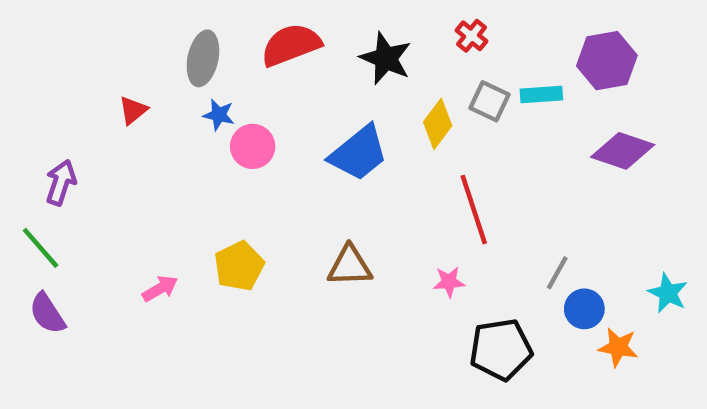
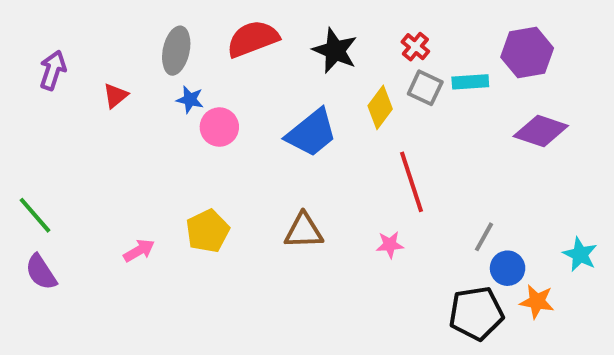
red cross: (471, 36) -> (415, 47), moved
purple arrow: (61, 183) -> (53, 70), moved
black pentagon: (501, 349) -> (476, 313), moved

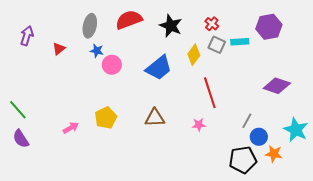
purple diamond: (541, 131) -> (277, 86), moved
cyan star: (580, 254) -> (296, 130), size x1.4

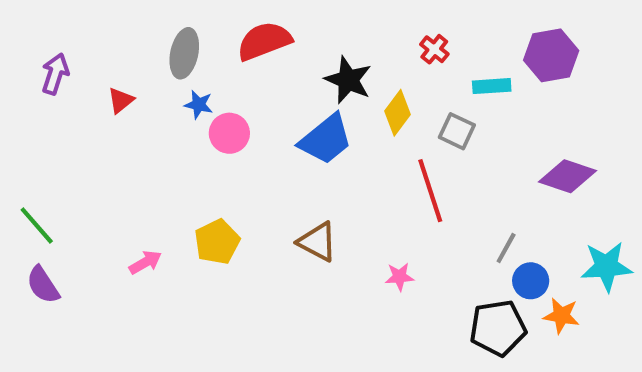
black star: (171, 26) -> (348, 80), moved
gray square: (217, 45) -> (457, 131), moved
brown triangle: (155, 118) -> (317, 242), turned 30
pink star: (199, 125) -> (399, 277), moved
cyan star: (296, 130) -> (606, 266), turned -30

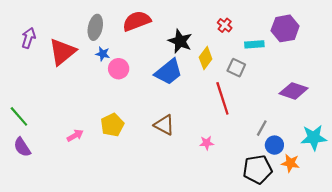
red triangle: (121, 100) -> (62, 52), size x2.0

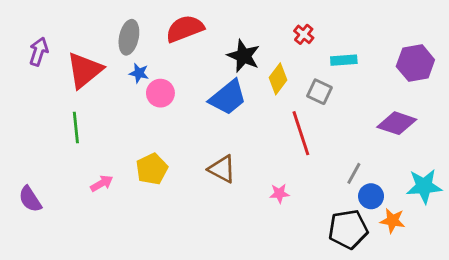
purple hexagon: (285, 28) -> (415, 63), moved
green line: (19, 116) -> (76, 127), moved, turned 35

